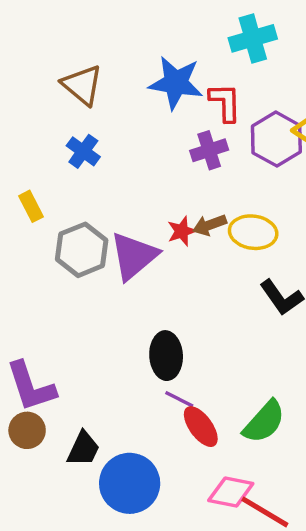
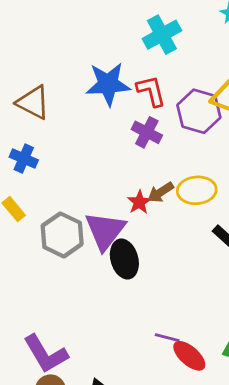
purple cross: (209, 150) -> (147, 132), turned -32
blue cross: (83, 151) -> (24, 159), moved
black ellipse: (166, 356) -> (124, 259), moved

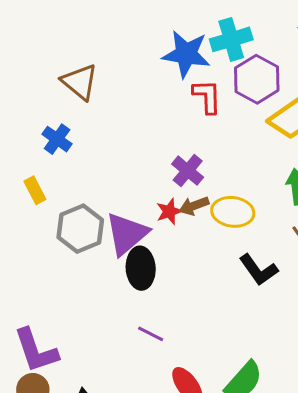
blue star: (108, 84) -> (186, 54), moved
purple hexagon: (199, 111) -> (257, 79), moved
purple cross: (147, 132) -> (188, 171), moved
purple line: (167, 338) -> (151, 334), moved

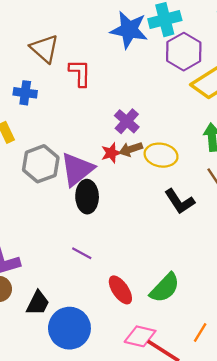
red L-shape: (207, 96) -> (80, 73), moved
blue cross: (57, 139) -> (25, 93), turned -30
purple line: (151, 334) -> (82, 253), moved

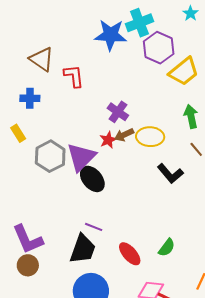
black ellipse: (87, 197) -> (92, 179), turned -32
green semicircle: (165, 288) -> (167, 248), size x0.7
black trapezoid: (38, 303) -> (83, 249), moved, size x1.4

